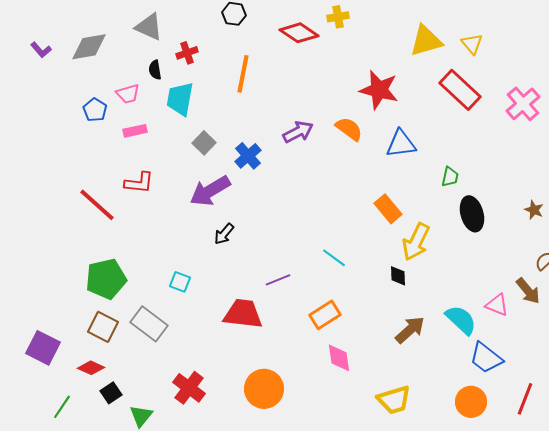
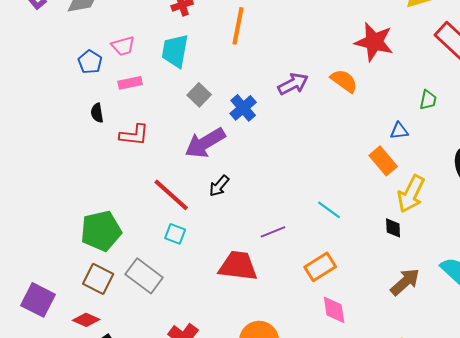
black semicircle: (155, 70) -> (97, 113), moved
blue triangle: (401, 144) -> (399, 131), moved, size x0.6
green trapezoid: (450, 177) -> (428, 100), moved
red line: (97, 205) -> (171, 195), moved

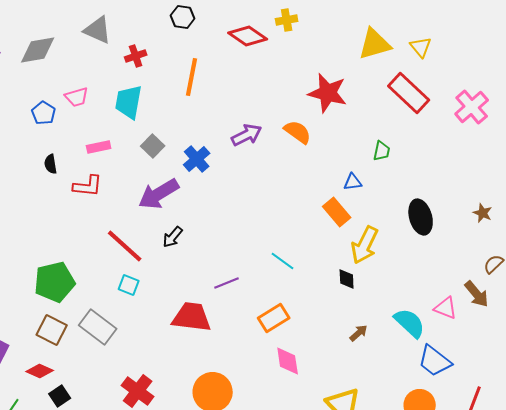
pink rectangle: (130, 83) -> (99, 147), moved
brown arrow: (405, 282) -> (359, 333), size x0.6

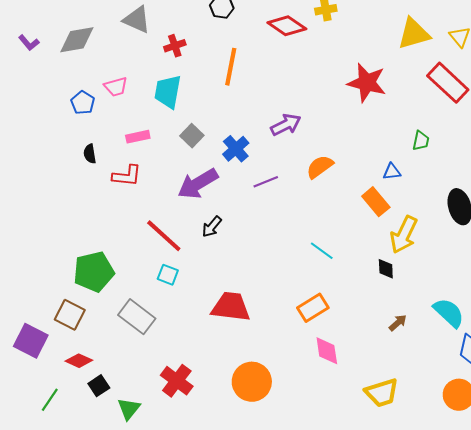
orange semicircle: (298, 132) -> (320, 167), moved, turned -72
purple line: (227, 283) -> (266, 182), moved
brown square: (52, 330) -> (70, 315), moved

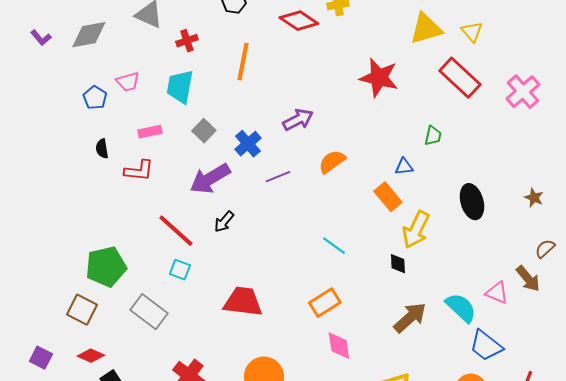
brown arrow: (398, 323) -> (410, 318), size x1.8
purple square: (31, 341) -> (41, 358), moved, size x0.7

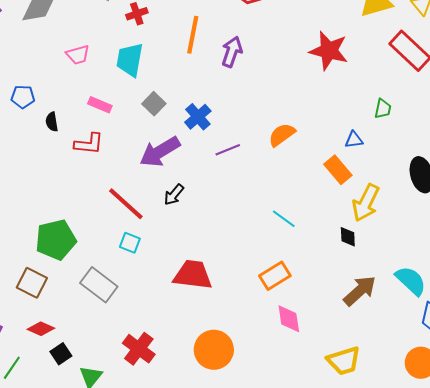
blue pentagon: (95, 98) -> (23, 97), moved, turned -30
purple arrow: (298, 120) -> (232, 52), moved, turned -44
pink rectangle: (150, 132) -> (100, 105), turned 35

